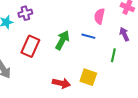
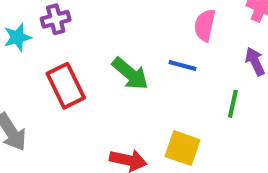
green arrow: (62, 40) -> (130, 74), turned 102
red rectangle: (30, 46) -> (66, 86), turned -50

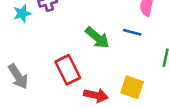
red rectangle: (66, 86) -> (68, 70), moved

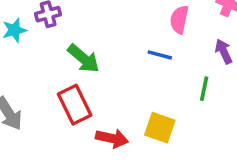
green arrow: (97, 38) -> (84, 59), moved

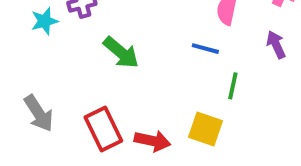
green line: (204, 89) -> (233, 86), moved
red rectangle: (75, 105) -> (103, 129), moved

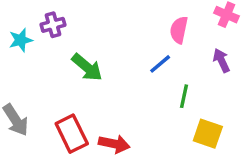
blue line: (205, 49) -> (160, 64), turned -55
yellow square: (205, 129) -> (208, 134), moved

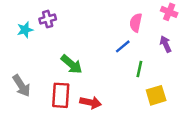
green arrow: (87, 67) -> (71, 64), moved
red rectangle: (72, 134) -> (61, 95), turned 30
yellow square: (208, 134) -> (156, 95), turned -36

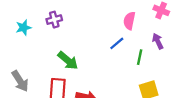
purple cross: (48, 19) -> (54, 20), moved
green line: (139, 69) -> (140, 57), moved

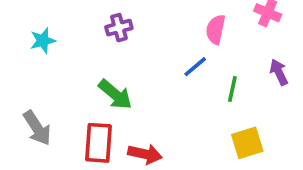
purple cross: (54, 20) -> (119, 28), moved
purple arrow: (158, 41) -> (279, 72), moved

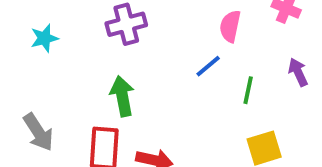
purple cross: (119, 28) -> (126, 24), size x1.4
green arrow: (115, 95) -> (122, 96), turned -141

